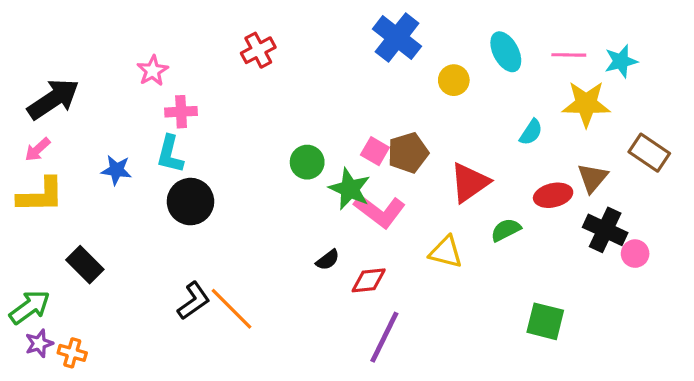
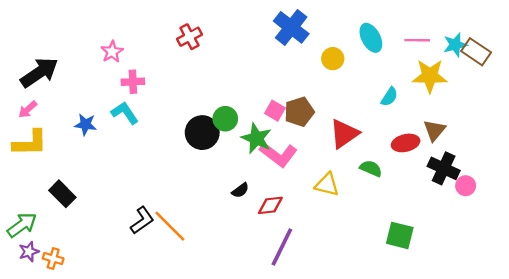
brown rectangle: (649, 153) -> (476, 52), moved
cyan L-shape: (170, 154) -> (125, 113), turned 132
black circle: (190, 202) -> (202, 133), moved
green semicircle: (506, 230) -> (371, 168), turned 50

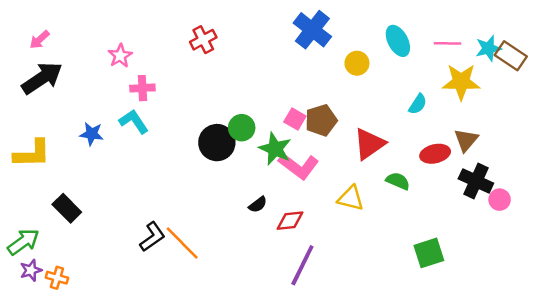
pink arrow: (28, 109) -> (40, 40), moved
green square: (400, 235) -> (429, 253), turned -32

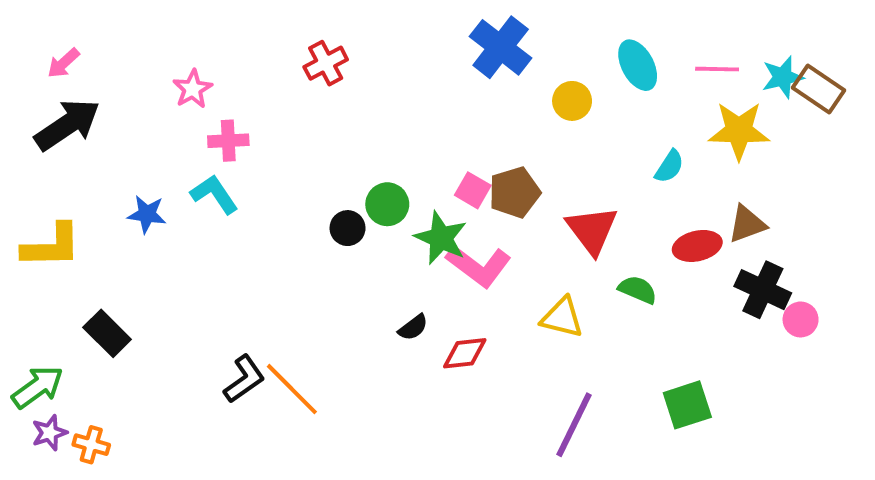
brown triangle: (466, 140) -> (747, 224), turned 30
black circle: (217, 143) -> (348, 228), size x0.6
red triangle: (369, 144) -> (592, 230), turned -32
purple line: (302, 265) -> (574, 425), moved

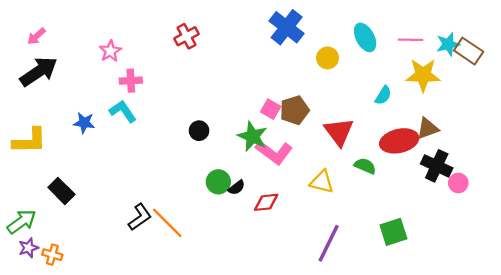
green circle: (387, 204) -> (218, 182), moved
red ellipse: (697, 246) -> (399, 141), size x1.4

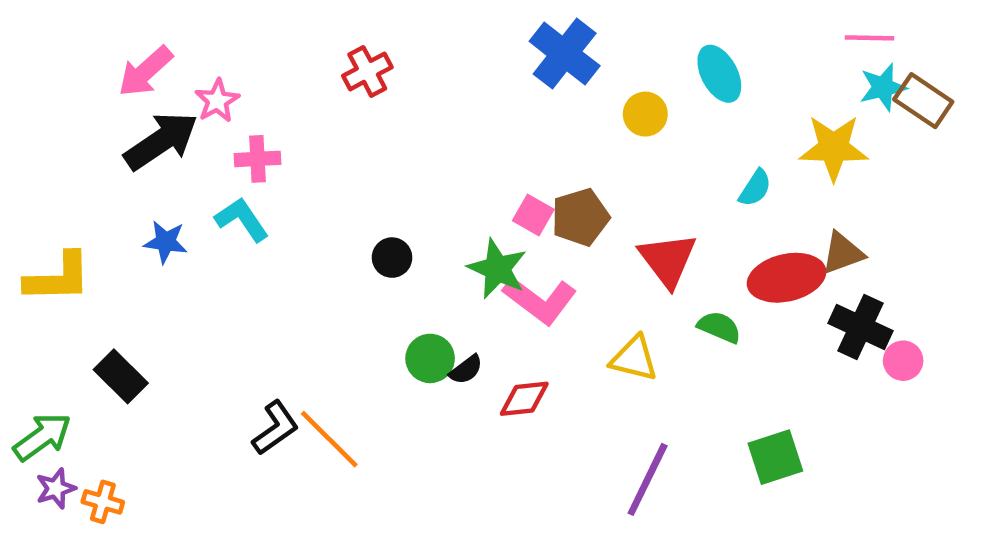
pink arrow: (36, 36) -> (145, 71), moved, size x1.5
pink line: (411, 40) -> (869, 38), moved
black arrow: (39, 72) -> (161, 141), moved

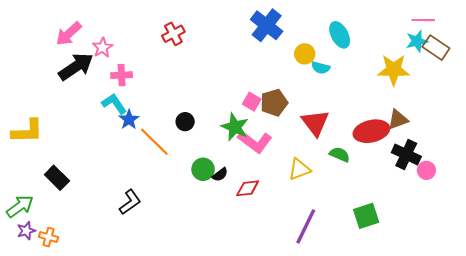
pink line: (869, 38) -> (423, 20), moved
cyan semicircle: (755, 188) -> (321, 68), moved, turned 72
blue star: (166, 242) -> (129, 120), moved, turned 30
yellow triangle: (634, 358) -> (299, 169), turned -35
orange line: (329, 439) -> (154, 142), moved

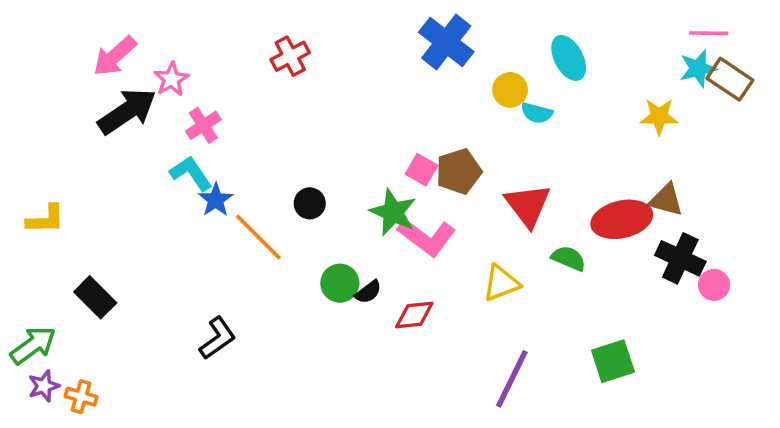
yellow star: (394, 70) -> (659, 116), size x0.7
pink cross: (122, 75) -> (203, 125), turned -30
brown triangle: (398, 120) -> (666, 200), turned 35
yellow L-shape: (27, 131) -> (46, 219), size x0.7

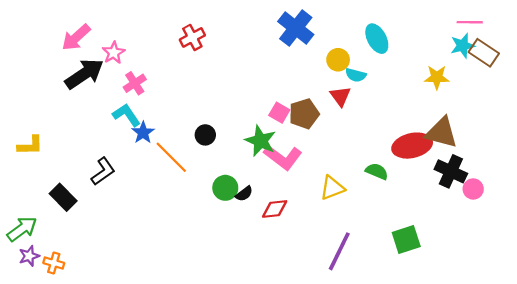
brown triangle: (666, 200) -> (441, 133), size x1.4
red triangle: (528, 205) -> (340, 96), moved, size x0.7
black L-shape: (218, 338) -> (103, 171), moved

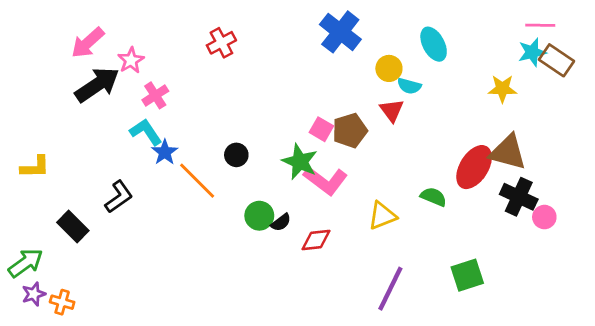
red ellipse: (412, 146) -> (474, 167), turned -45

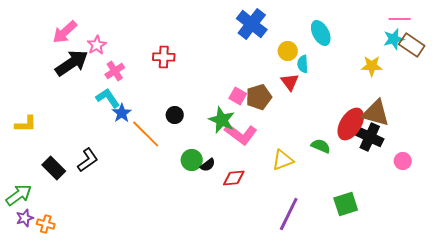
red cross: (221, 43) -> (164, 57), moved, turned 30
cyan semicircle: (409, 86) -> (303, 64), turned 72
black L-shape: (119, 197) -> (88, 160), moved
black cross: (519, 197) -> (370, 137), moved

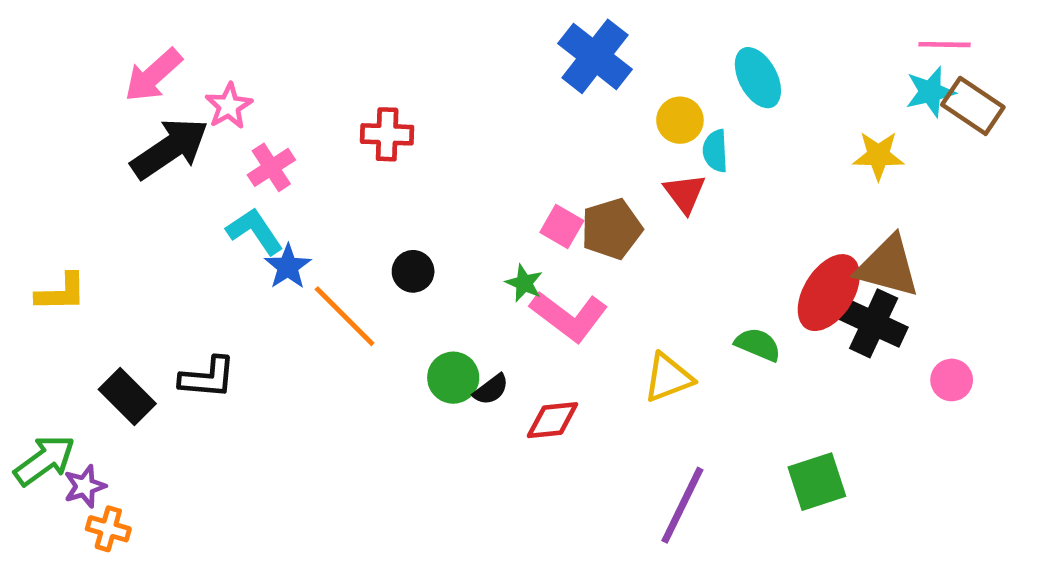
green star: (222, 120) -> (524, 283), size x0.6
black L-shape: (88, 160) -> (208, 378), turned 40
purple star: (25, 218) -> (85, 486), moved

